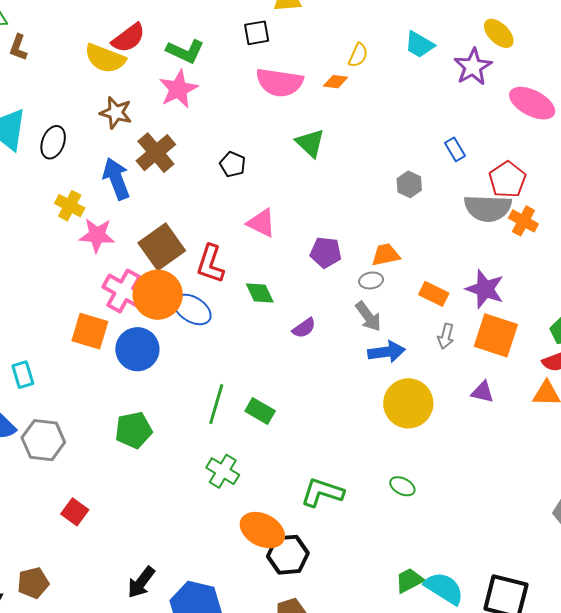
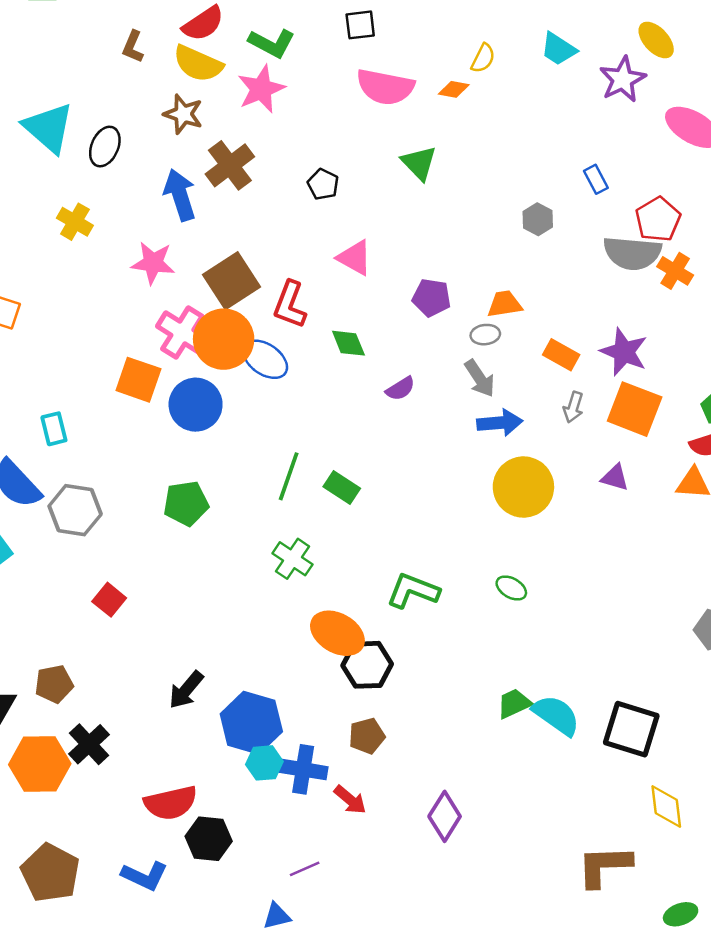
brown L-shape: (18, 47) -> (133, 47), moved
yellow semicircle: (105, 58) -> (198, 64), moved
yellow cross: (70, 206) -> (75, 222), moved

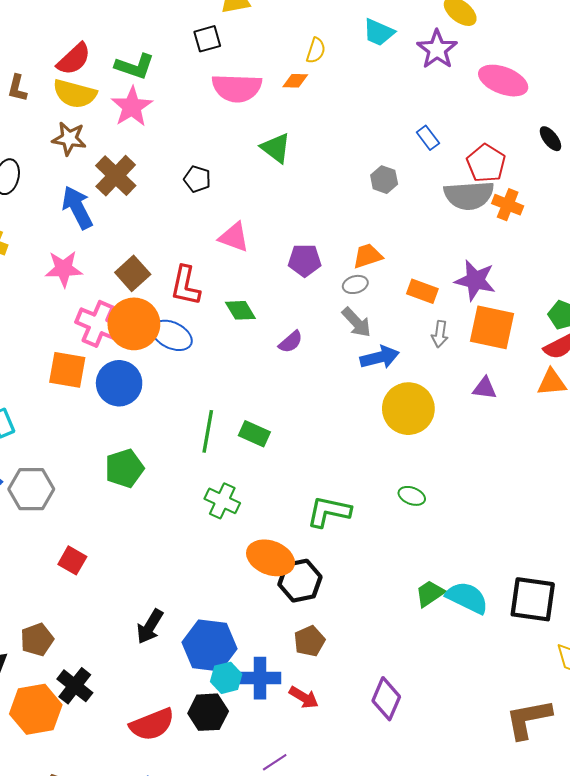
brown square: (231, 281) -> (133, 273), size x0.7
black hexagon: (209, 839) -> (208, 712), moved

